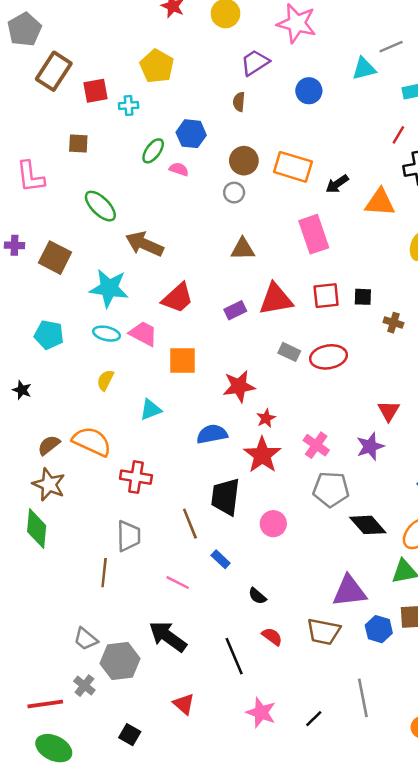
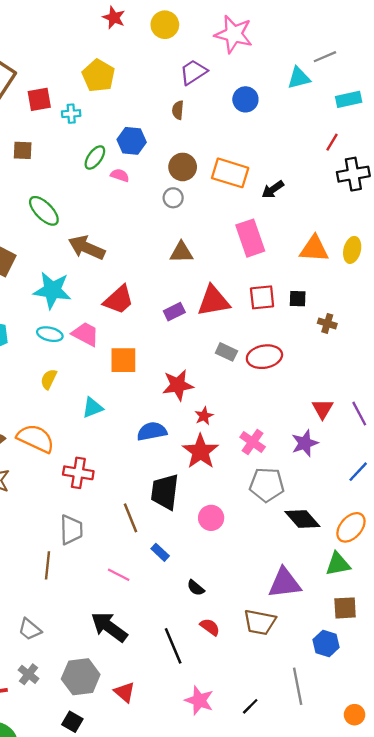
orange triangle: (380, 202) -> (314, 249), moved
blue hexagon: (379, 629) -> (326, 644), moved
gray hexagon: (120, 661) -> (81, 677), moved

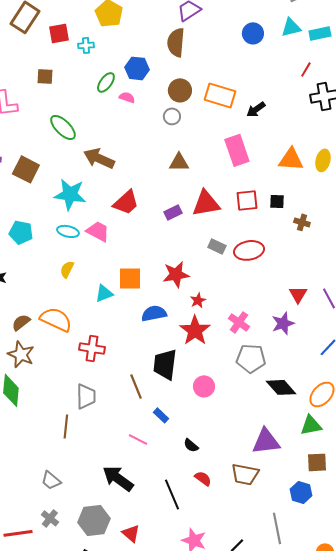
cyan triangle: (299, 78) -> (291, 27), moved
blue circle: (245, 99) -> (253, 33), moved
brown semicircle: (178, 110) -> (176, 42), size x1.8
orange square: (123, 360) -> (130, 278), moved
pink line: (119, 575) -> (138, 439), moved

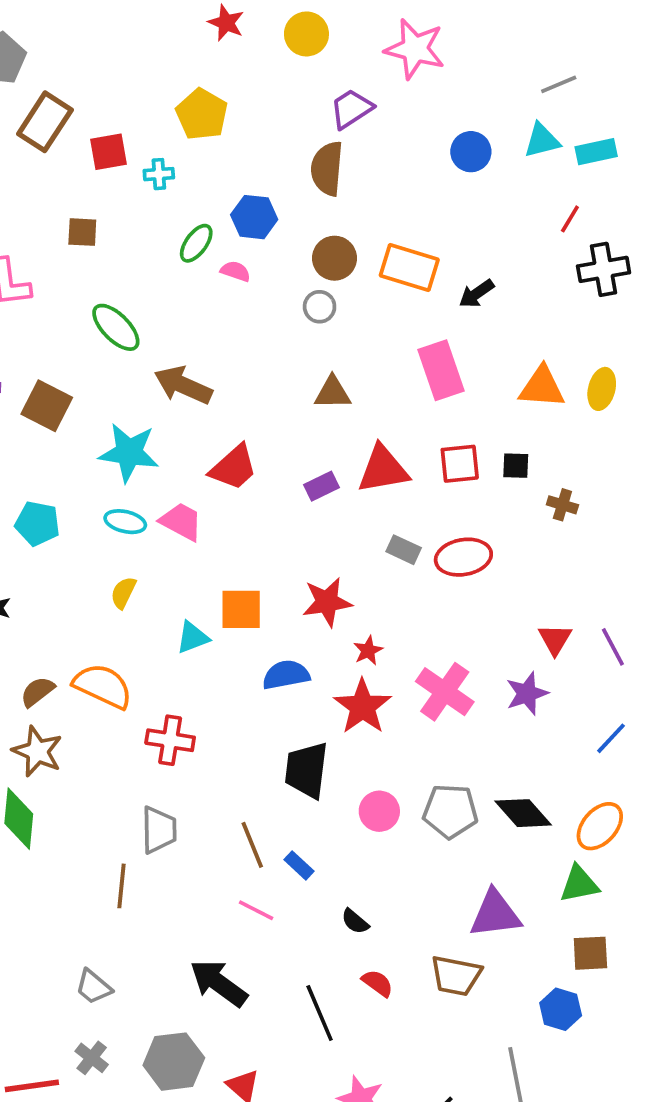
pink cross: (239, 322) -> (445, 692), size x1.4
gray pentagon: (251, 358) -> (450, 811), moved
brown line: (136, 386) -> (252, 845), moved

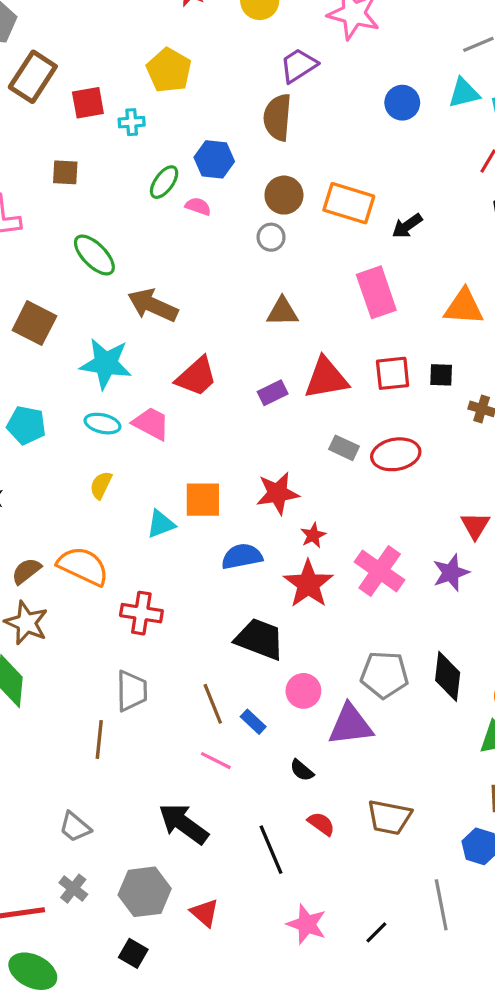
black trapezoid: (306, 770) -> (260, 639), turned 104
pink circle: (379, 811) -> (303, 691), moved
black diamond: (523, 813) -> (448, 676), turned 48
purple triangle: (495, 914) -> (350, 725), moved

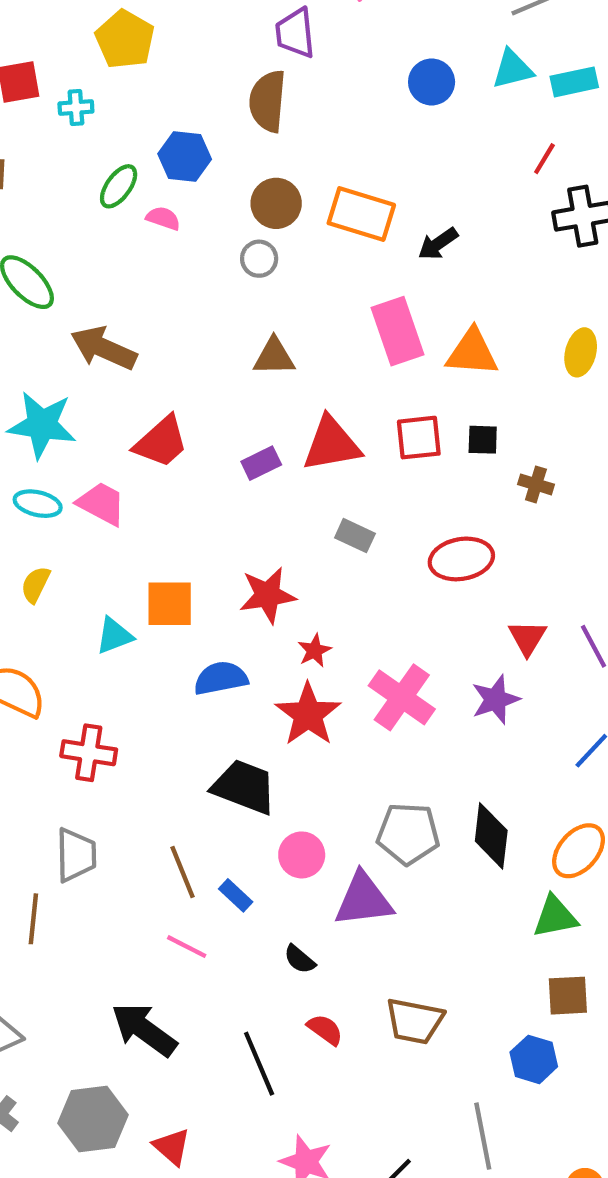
purple trapezoid: (299, 65) -> (295, 33), turned -63
orange triangle: (464, 307) -> (472, 352), moved
red ellipse: (396, 454) -> (461, 559), moved

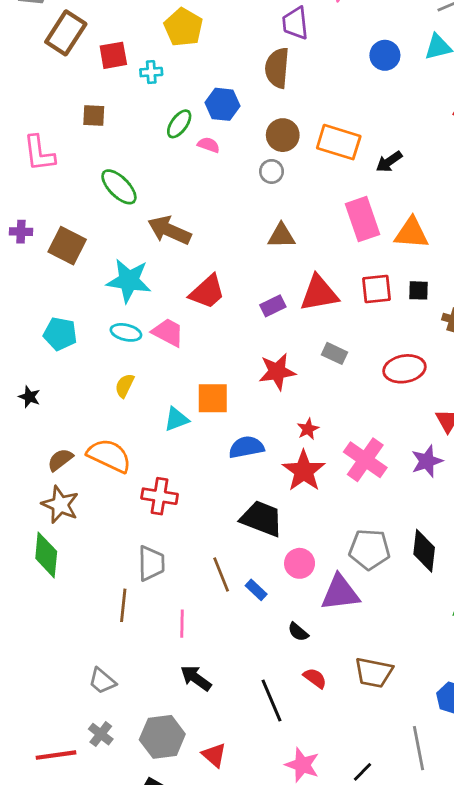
red star: (268, 595) -> (277, 372), moved
pink line: (187, 947) -> (182, 624), moved, turned 64
black arrow: (144, 1030) -> (196, 678), size x0.7

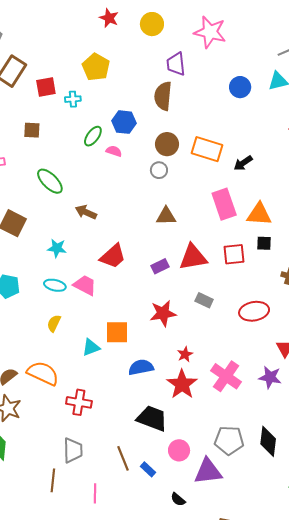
brown arrow: (169, 230) -> (86, 212), size x0.7
cyan star: (129, 281) -> (57, 248), size x0.6
black square: (418, 290) -> (264, 243), moved
purple star: (427, 461) -> (270, 377), turned 30

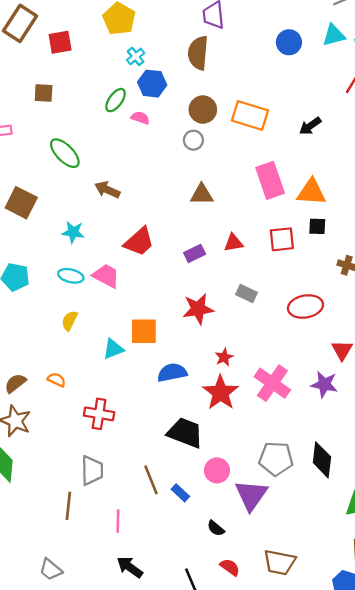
cyan cross: (73, 99) -> (136, 56), moved, turned -35
black arrow: (243, 163) -> (310, 126), moved
red triangle: (193, 257) -> (234, 243), size x0.6
orange semicircle: (43, 373) -> (57, 380), size x0.5
purple triangle: (208, 471) -> (251, 495), turned -48

